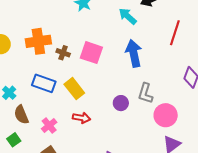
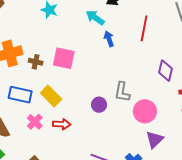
blue arrow: (134, 53) -> (109, 39), moved, size x0.6
pink cross: (49, 126) -> (35, 122), moved

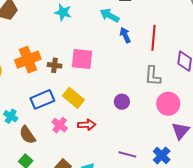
red line: (144, 28) -> (154, 38), moved
gray L-shape: (122, 92) -> (153, 76), moved
blue rectangle: (20, 95) -> (42, 99), turned -30

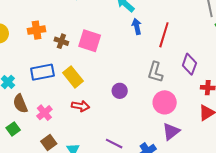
orange cross: (28, 60) -> (37, 30), size x0.7
pink cross: (60, 125) -> (44, 113), moved

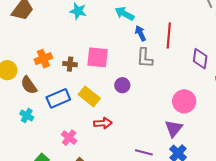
gray L-shape: (155, 72) -> (145, 58), moved
purple circle: (120, 91) -> (122, 85), moved
brown semicircle: (20, 104) -> (29, 85), moved
purple triangle: (171, 131) -> (174, 128), moved

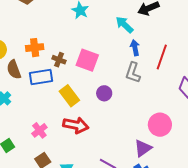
blue rectangle: (58, 98) -> (41, 77), moved
red arrow: (103, 123) -> (76, 125), size x1.4

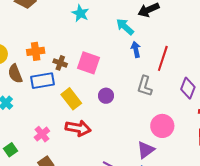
gray L-shape: (133, 73) -> (145, 86), moved

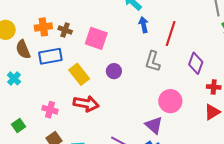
brown cross: (60, 63) -> (65, 30), moved
pink cross: (42, 134) -> (50, 110), turned -35
purple triangle: (146, 150) -> (154, 125), turned -42

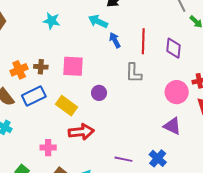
purple diamond: (196, 63) -> (173, 48), moved
pink circle: (170, 101) -> (177, 92), moved
purple triangle: (154, 125) -> (172, 126), moved

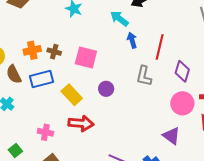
purple diamond: (173, 48) -> (182, 71), moved

